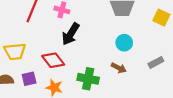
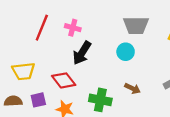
cyan circle: (124, 43) -> (126, 52), moved

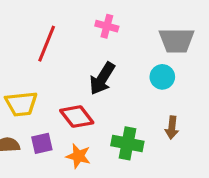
pink cross: (73, 28) -> (107, 26), moved
brown arrow: (132, 88) -> (172, 128), turned 70

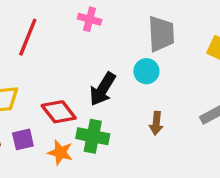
gray trapezoid: (177, 40) -> (161, 34), turned -93
black arrow: (102, 78) -> (103, 89), moved
green cross: (127, 143) -> (93, 136), moved

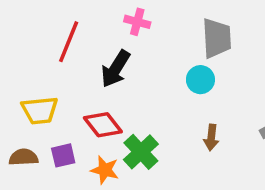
black arrow: (103, 89) -> (116, 69), moved
green cross: (93, 136) -> (141, 152), turned 36

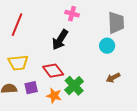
red line: (69, 42) -> (17, 25), moved
brown arrow: (211, 137) -> (113, 78), turned 56

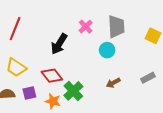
pink cross: (72, 14) -> (86, 27), moved, turned 32
yellow trapezoid: (18, 63) -> (16, 67), turned 40

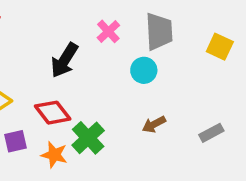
gray rectangle: (148, 78) -> (211, 133), moved

